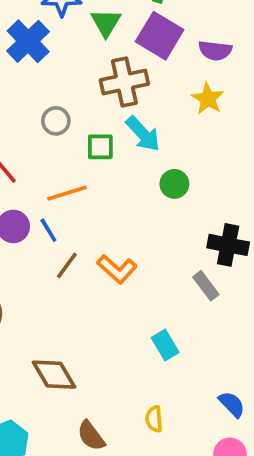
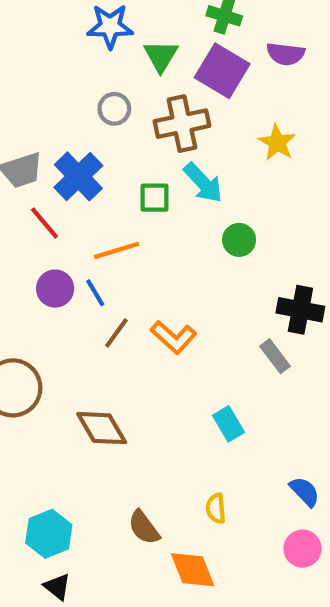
blue cross: (28, 41) -> (78, 176), moved
purple semicircle: (215, 51) -> (286, 54), moved
gray circle: (56, 121) -> (114, 109), moved
brown diamond: (54, 375) -> (102, 428), moved

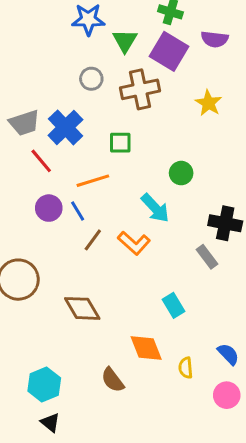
cyan arrow: (203, 183) -> (155, 208), moved
yellow semicircle: (216, 508) -> (186, 368), moved
orange diamond: (193, 570) -> (146, 348), moved

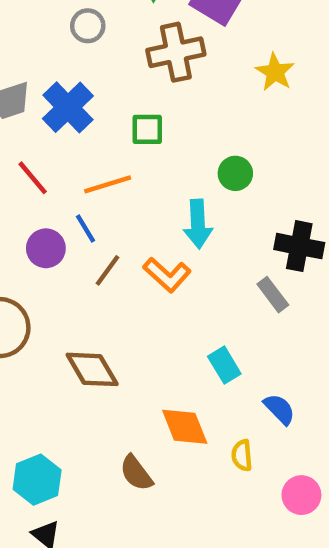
gray circle: (91, 79) -> (88, 26), moved
red line: (41, 161) -> (33, 178), moved
purple circle: (49, 208) -> (46, 248), moved
cyan arrow: (155, 208) -> (198, 224), turned 40
blue semicircle: (228, 354) -> (279, 409), moved

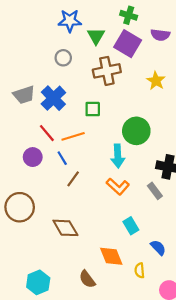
green circle: (235, 173) -> (136, 131), size x1.6
red line: (33, 178) -> (47, 133), moved
purple circle: (46, 248) -> (33, 157), moved
orange L-shape: (167, 275) -> (118, 186), moved

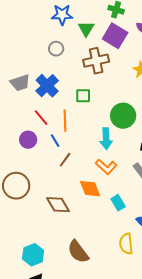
orange line: (73, 136) -> (65, 121), turned -75
orange diamond: (111, 256) -> (90, 189), moved
yellow semicircle: (140, 270) -> (126, 244), size x1.5
brown semicircle: (87, 279) -> (78, 252), size x1.4

